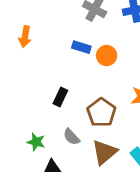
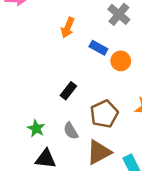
orange arrow: (25, 37) -> (68, 28), moved

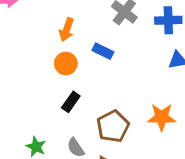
orange circle: (121, 61) -> (66, 64), moved

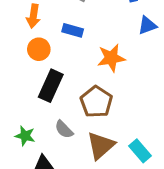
black rectangle: (71, 102) -> (51, 86), size x1.5
orange star: (162, 117) -> (111, 58), moved

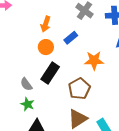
blue rectangle: (73, 30) -> (71, 38), turned -64
gray semicircle: (64, 129) -> (26, 84), moved

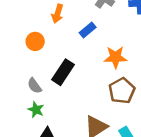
orange circle: (46, 47) -> (35, 41), moved
brown pentagon: (79, 89) -> (122, 91), moved

